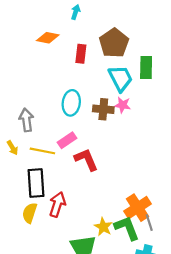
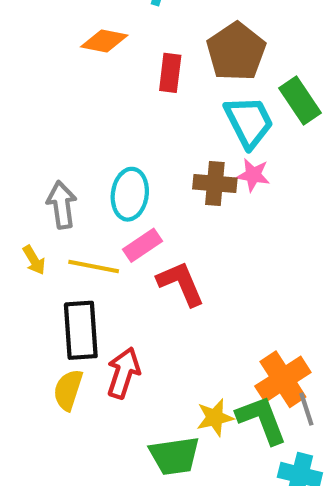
green rectangle: (146, 68) -> (300, 101), turned -35
cyan ellipse: (71, 103) -> (130, 194), moved
yellow star: (103, 227) -> (215, 418), turned 30

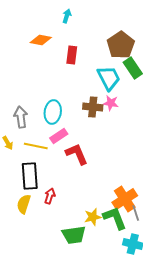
brown pentagon: (236, 52) -> (121, 45), moved
red arrow: (123, 373) -> (50, 196), size x0.7

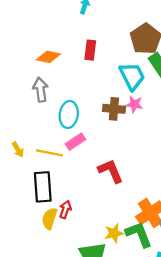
orange diamond: (41, 40) -> (48, 57), moved
gray arrow: (21, 117) -> (40, 90), moved
red L-shape: (77, 154) -> (111, 171), moved
yellow semicircle: (24, 204) -> (50, 219), moved

